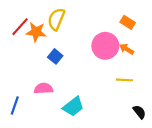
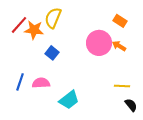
yellow line: (124, 80) -> (122, 86), moved
blue line: (15, 105) -> (20, 82), moved

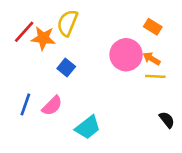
pink semicircle: (41, 83) -> (52, 106), turned 138
yellow line: (122, 86) -> (155, 76), moved
black semicircle: (131, 105) -> (167, 120), moved

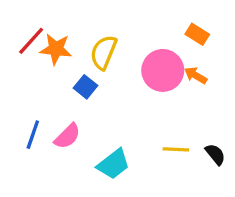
yellow semicircle: (67, 23) -> (104, 52), moved
yellow line: (155, 76) -> (176, 149), moved

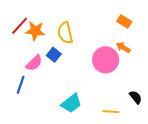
yellow semicircle: (104, 52) -> (65, 33), turned -35
pink circle: (163, 70) -> (106, 60), moved
pink semicircle: (67, 136) -> (34, 63), moved
yellow line: (176, 149) -> (111, 112), moved

